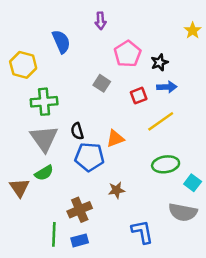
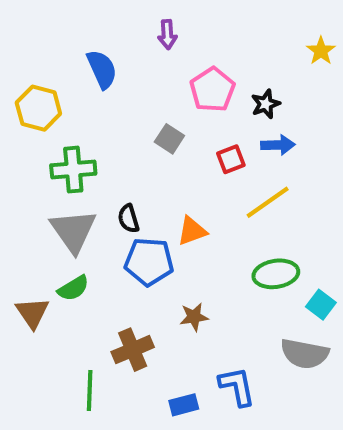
blue rectangle: (80, 240) -> (184, 405), moved

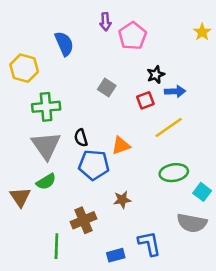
pink pentagon: (212, 90) -> (133, 36), moved
black star: (266, 104) -> (156, 75), moved

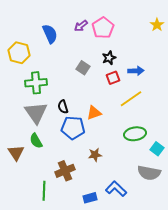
purple arrow: (105, 22) -> (81, 26), moved, turned 56
black star: (156, 75) -> (109, 58), moved
green semicircle: (46, 182) -> (36, 141), turned 91
blue L-shape: (149, 244) -> (116, 189), turned -35

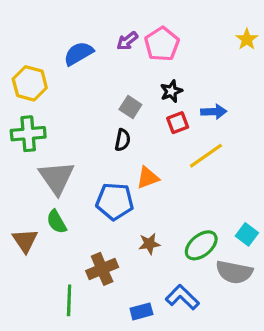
blue semicircle: (50, 34) -> (79, 53), turned -96
green cross: (36, 83) -> (28, 134), moved
black semicircle: (63, 107) -> (123, 140), moved, turned -152
green ellipse: (135, 134) -> (201, 245), moved, turned -30

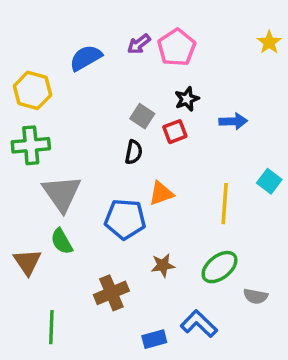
red square: (178, 123) -> (175, 132), moved
yellow line: (206, 156) -> (225, 204), moved, turned -51
cyan square: (247, 234) -> (269, 181), moved
gray semicircle: (234, 272) -> (256, 296), size x0.6
green line: (69, 300) -> (51, 327), moved

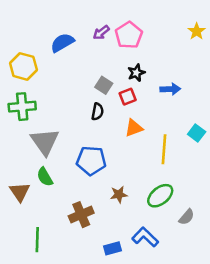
orange triangle: (161, 193) -> (134, 128), moved
gray semicircle: (256, 296) -> (187, 217), turned -60

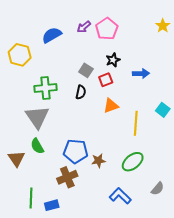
green cross: (22, 107) -> (46, 88), moved
blue pentagon: (91, 161) -> (76, 151), moved
gray semicircle: (187, 217) -> (158, 189), moved
blue rectangle: (113, 248) -> (52, 205), moved

